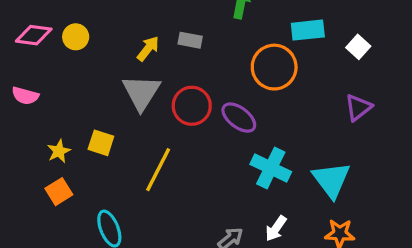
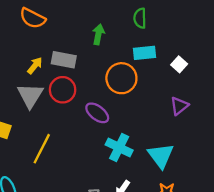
gray rectangle: (190, 40) -> (64, 60), size x1.5
red circle: (192, 106) -> (63, 90), moved

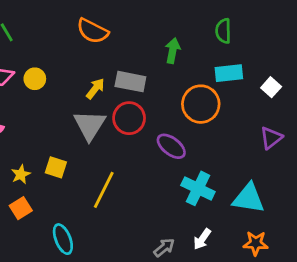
cyan triangle: (161, 156) -> (249, 198), turned -44

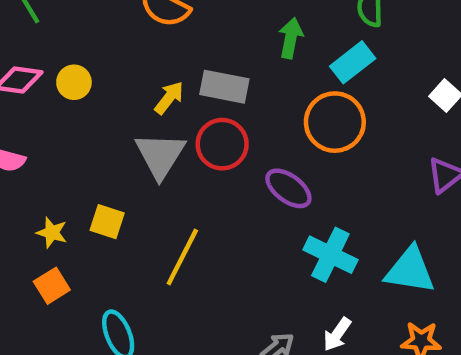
cyan rectangle: (229, 73) -> (353, 62), moved, turned -32
yellow star: (21, 174) -> (52, 233), turned -30

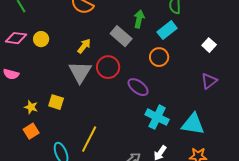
gray rectangle: (224, 87) -> (121, 36), moved, turned 30
orange circle: (335, 122) -> (159, 57), size x0.7
yellow line: (182, 257) -> (89, 139), moved

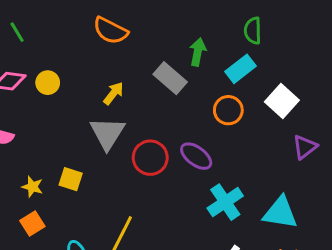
white square: (209, 45) -> (282, 101), moved, size x1.5
red circle: (108, 67) -> (150, 158), moved
cyan cross: (157, 117) -> (225, 202), turned 30

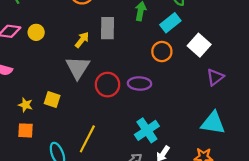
gray rectangle: (170, 78) -> (108, 28), moved, turned 50
purple ellipse: (196, 156) -> (139, 83), turned -35
cyan cross: (225, 202) -> (147, 130), moved
cyan triangle: (280, 213) -> (213, 123), moved
orange square: (32, 223) -> (25, 130), turned 35

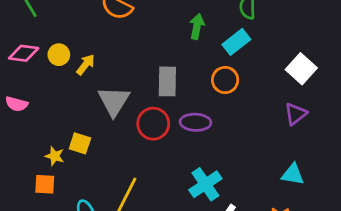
gray rectangle: (108, 28) -> (167, 81), moved
yellow arrow: (82, 40) -> (86, 65), moved
white square: (199, 45) -> (301, 69), moved
yellow star: (25, 105) -> (55, 156), moved
cyan triangle: (213, 123) -> (293, 174), size x0.7

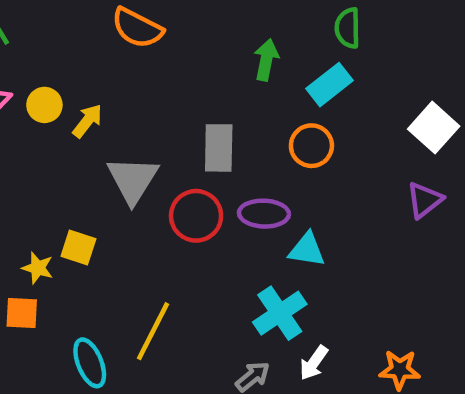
cyan triangle: (293, 174) -> (307, 250), moved

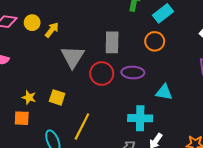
yellow square: (78, 247) -> (57, 97), moved
cyan triangle: (307, 250) -> (164, 92), moved
cyan cross: (280, 313) -> (140, 118), turned 35

